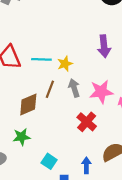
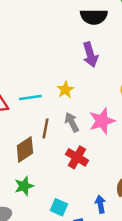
purple arrow: (104, 46) -> (90, 55), moved
yellow star: (65, 64) -> (65, 90), moved
red cross: (87, 122) -> (77, 157), moved

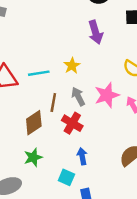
red cross: (77, 157) -> (72, 123), moved
blue arrow: (100, 204) -> (82, 156), moved

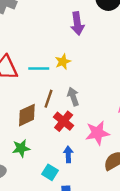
purple arrow: (96, 32) -> (77, 24), moved
yellow star: (72, 66) -> (63, 62), moved
pink star: (107, 95) -> (97, 133), moved

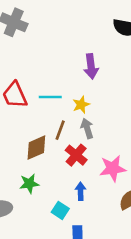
purple arrow: (77, 24) -> (91, 66), moved
yellow star: (63, 62) -> (81, 105), moved

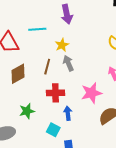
cyan line: (50, 97) -> (37, 29), moved
brown diamond: (36, 148) -> (18, 74), moved
red cross: (76, 155) -> (55, 93), moved, turned -36

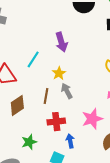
cyan line: (37, 29) -> (33, 59), turned -48

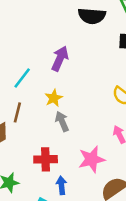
purple arrow: (61, 42) -> (60, 59), turned -144
brown line: (46, 96) -> (17, 112), moved

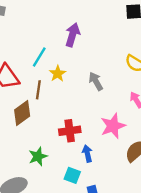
yellow star: (54, 98) -> (58, 74), moved
gray arrow: (62, 121) -> (96, 81), moved

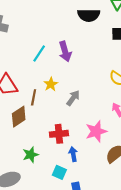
purple arrow: (73, 35) -> (65, 51), turned 144
cyan line: (39, 57) -> (39, 53), moved
gray arrow: (96, 81) -> (73, 98), moved, turned 63

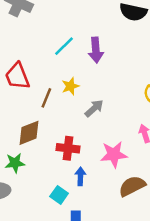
brown diamond: (19, 117) -> (29, 133), moved
green star: (31, 155) -> (15, 163), moved

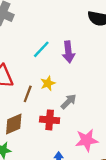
red cross: (68, 148) -> (50, 120), moved

